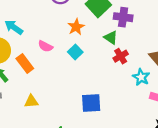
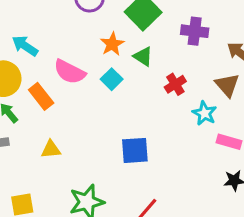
purple cross: (123, 17) -> (195, 31), moved
green triangle: (111, 38) -> (143, 56), moved
pink semicircle: (45, 46) -> (70, 72), size x1.5

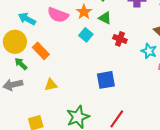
pink semicircle: (70, 72) -> (58, 15), moved
red cross: (175, 84) -> (120, 39), moved, turned -32

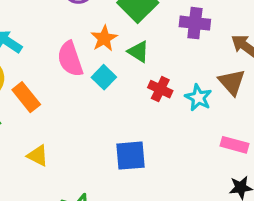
pink semicircle: (58, 15) -> (70, 59), moved, turned 45
cyan star: (149, 51) -> (198, 98), moved
yellow triangle: (51, 85) -> (38, 156), turned 32

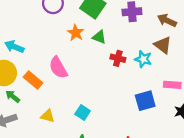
pink semicircle: (70, 59) -> (58, 68), moved
cyan square: (104, 77) -> (83, 112), moved
blue square: (131, 156) -> (145, 101), moved

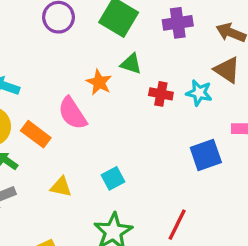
orange star: (76, 33) -> (99, 82), moved
cyan square: (83, 112) -> (113, 178), turned 32

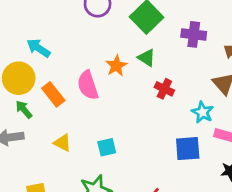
cyan star: (199, 93) -> (203, 112), moved

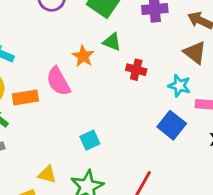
orange rectangle: (53, 94) -> (25, 98), turned -50
yellow triangle: (62, 143) -> (47, 174), moved
blue square: (188, 149) -> (172, 125), turned -36

